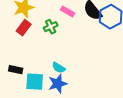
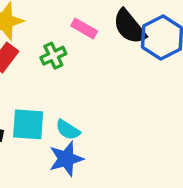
cyan square: (35, 82) -> (28, 124), moved

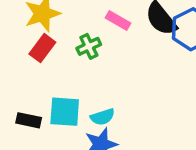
cyan semicircle: (68, 130) -> (103, 117), turned -50

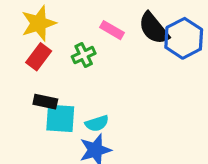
black rectangle: (29, 120) -> (45, 102), moved

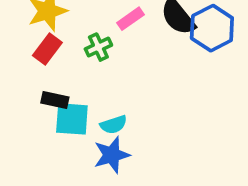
pink rectangle: (112, 30) -> (131, 19), turned -65

